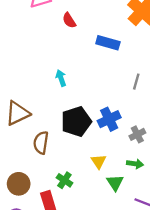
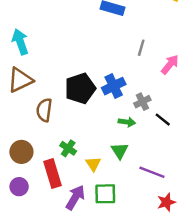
cyan arrow: (61, 78) -> (20, 42), moved, size x1.5
yellow triangle: (99, 161) -> (93, 164), moved
green arrow: (135, 164) -> (127, 122), moved

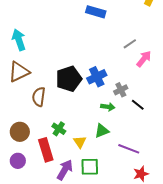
gray line: (141, 48) -> (130, 44), moved, turned 40
green triangle: (120, 151) -> (102, 131), turned 42

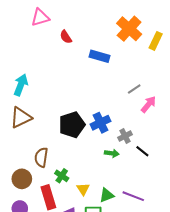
cyan arrow: (19, 40) -> (21, 85), turned 40
brown semicircle: (39, 97) -> (41, 157), moved
green triangle: (102, 131) -> (107, 195), moved

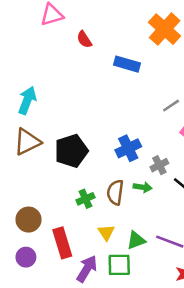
black pentagon: (72, 125) -> (71, 151), moved
brown semicircle: (41, 157) -> (115, 192), moved
green cross: (62, 176) -> (86, 199), moved, turned 32

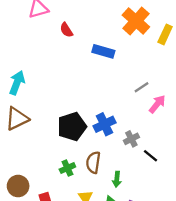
black pentagon: (71, 151) -> (72, 127), moved
green arrow: (143, 187) -> (117, 179), moved, turned 88

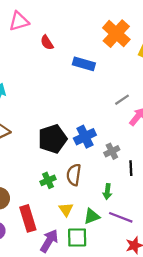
black line: (150, 156) -> (131, 168), turned 48
green arrow: (117, 179) -> (107, 192), moved

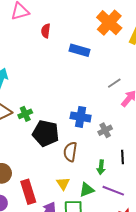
red semicircle: (47, 43) -> (46, 31), turned 40
blue cross: (85, 137) -> (81, 117), turned 36
black pentagon: (53, 139) -> (46, 133), moved, turned 30
black line: (131, 168) -> (123, 157), moved
green cross: (48, 180) -> (25, 114), moved

